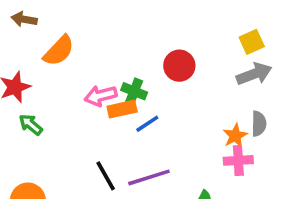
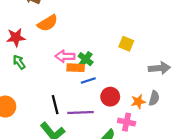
yellow square: (252, 42) -> (126, 44), moved, turned 32
red circle: (179, 66) -> (110, 97), moved
pink cross: (238, 160) -> (127, 122), moved

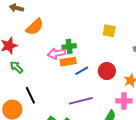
green cross: (86, 59) -> (69, 47), moved, turned -32
red circle: (110, 97) -> (107, 71), moved
black line: (55, 105) -> (30, 95), moved

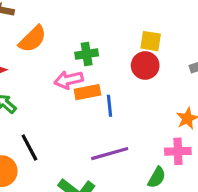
green cross: (69, 47) -> (87, 54), moved
blue line: (82, 71) -> (110, 106), turned -64
red circle: (107, 71) -> (145, 65), moved

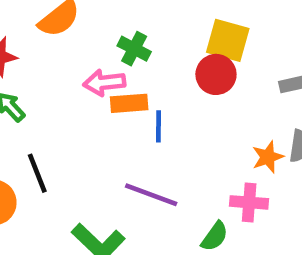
yellow square: (151, 41) -> (228, 40), size x1.4
green cross: (87, 54) -> (134, 49), turned 30
purple line: (110, 154) -> (151, 195), turned 30

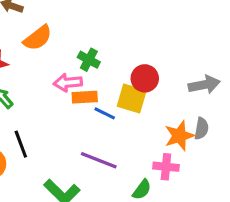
yellow square: (228, 40) -> (132, 98), moved
blue line: (159, 126) -> (105, 113), turned -65
orange star: (268, 157) -> (179, 136), size x1.4

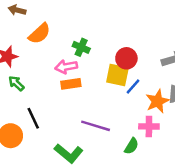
orange rectangle: (85, 97) -> (71, 84), moved
blue line: (105, 113) -> (133, 86), moved, turned -70

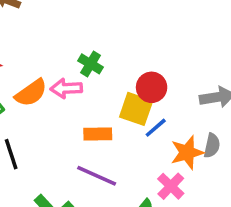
orange semicircle: (39, 34) -> (31, 93), moved
orange rectangle: (71, 84) -> (98, 134), moved
pink cross: (149, 126) -> (171, 186), turned 36

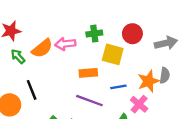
green cross: (91, 64) -> (94, 34), moved, turned -35
red circle: (152, 87) -> (132, 34), moved
blue line: (156, 128) -> (118, 87), moved, turned 35

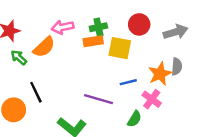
pink arrow: (65, 44) -> (63, 27), moved
orange rectangle: (88, 73) -> (93, 41), moved

